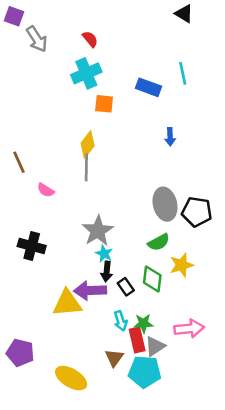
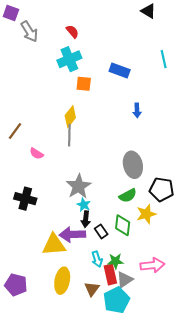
cyan line: (183, 73) -> (164, 59), moved
brown line: (19, 162) -> (15, 131), turned 60
black pentagon: (197, 212) -> (162, 189), moved
cyan pentagon: (145, 372) -> (117, 300), turned -30
yellow ellipse: (71, 378) -> (62, 281), moved, turned 70

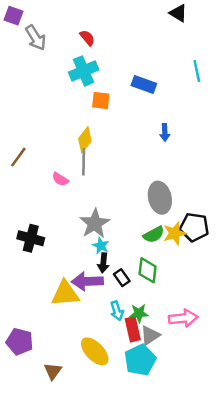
pink semicircle: (37, 154) -> (60, 179), moved
yellow star: (146, 214) -> (175, 233), moved
yellow ellipse: (62, 281) -> (95, 351), moved, turned -55
brown triangle: (92, 289) -> (53, 371), moved

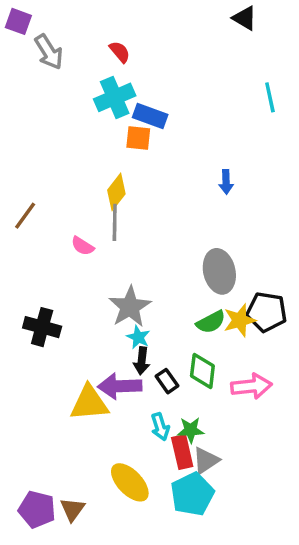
blue rectangle: (144, 85) -> (150, 116), moved
pink arrow: (183, 318) -> (251, 386), moved
purple pentagon: (20, 342) -> (37, 509), moved

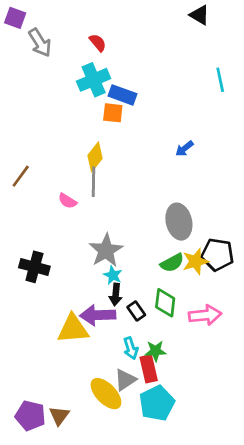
blue arrow: (226, 182) -> (184, 149), turned 54
gray triangle: (206, 460) -> (125, 380), moved

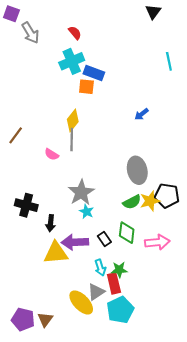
black triangle: (200, 15) -> (153, 12), turned 35
black arrow: (116, 294) -> (51, 223), moved

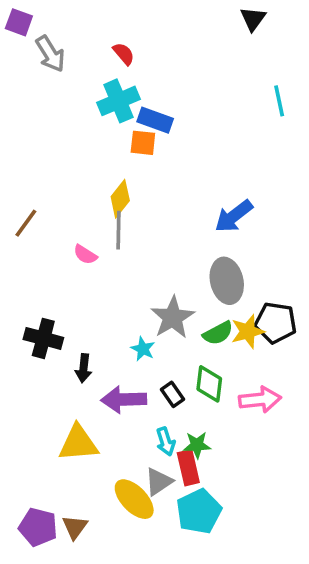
blue arrow: (141, 114) -> (234, 216), moved, size x1.6
gray star: (81, 192) -> (173, 317), moved
yellow triangle: (56, 253) -> (78, 443), moved

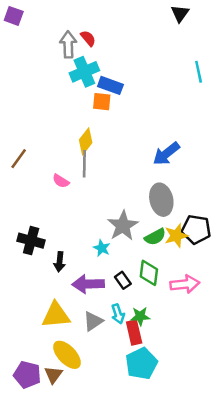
gray arrow: (50, 54) -> (68, 44), moved, turned -150
gray triangle: (159, 482) -> (93, 321), moved
yellow ellipse: (134, 499) -> (67, 355), moved

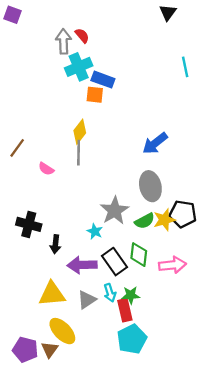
pink semicircle: (61, 181) -> (46, 169), moved
black rectangle: (123, 280) -> (115, 262), size x1.6

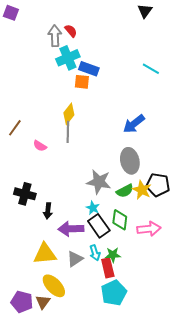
cyan line: (185, 67) -> (151, 69), moved, turned -48
gray star: (115, 211) -> (99, 182), turned -30
yellow star: (164, 220) -> (142, 190), turned -30
cyan star: (95, 231) -> (93, 208), moved

